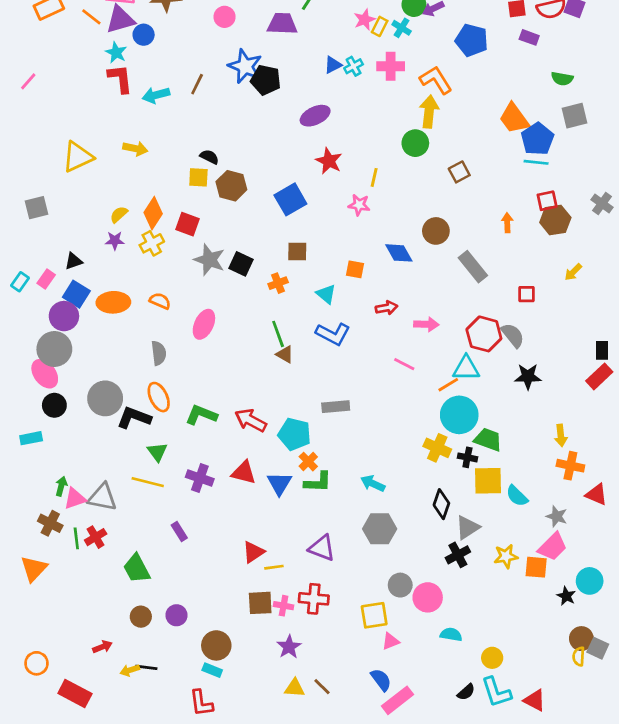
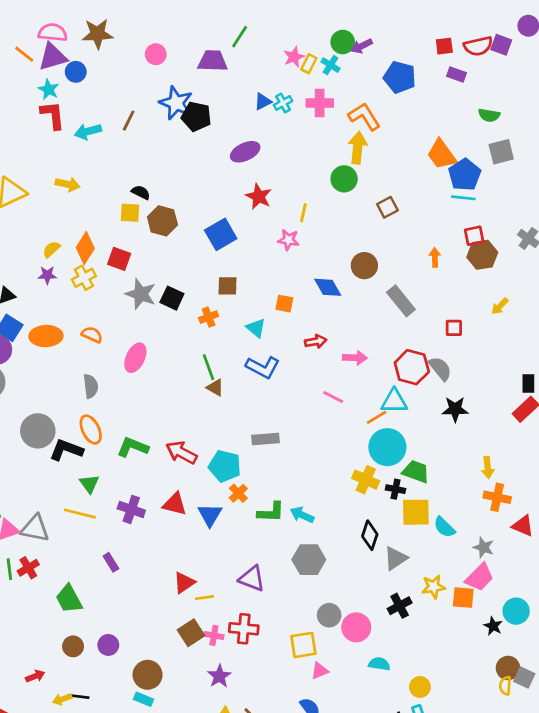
green L-shape: (318, 482) -> (271, 512), moved
black cross: (458, 555) -> (400, 606), moved
brown square: (260, 603) -> (191, 633), turned -30

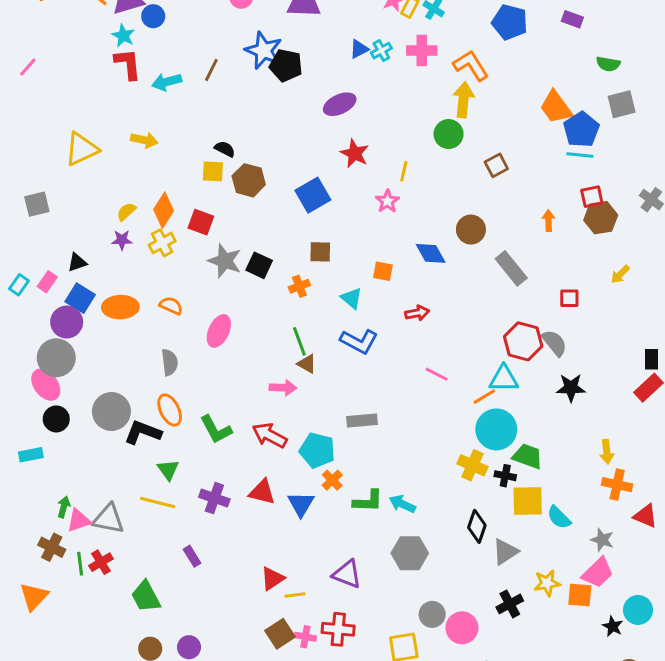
pink star: (288, 240) -> (387, 201), turned 30
pink arrow: (355, 358) -> (283, 388), moved
green L-shape: (133, 447) -> (216, 429), turned -140

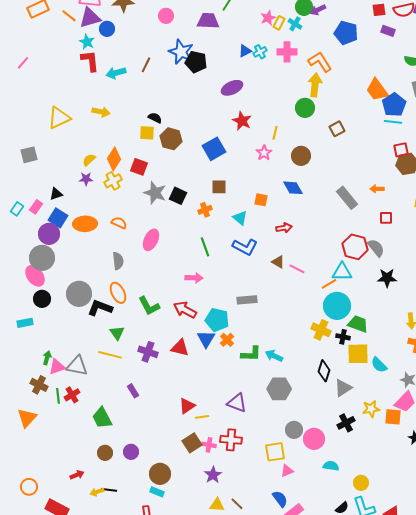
orange arrow: (548, 221) -> (377, 189), moved, turned -88
brown circle: (471, 230) -> (301, 156), moved
brown triangle: (307, 364) -> (278, 262), moved
blue triangle: (301, 504) -> (206, 339), moved

